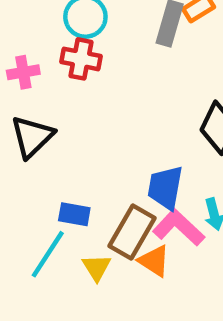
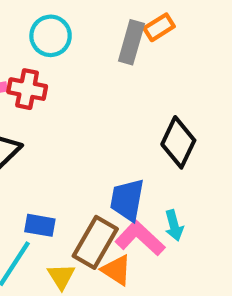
red cross: (81, 59) -> (27, 89), moved

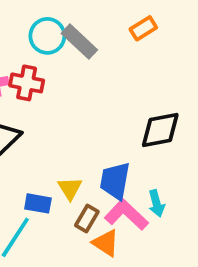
gray rectangle: (131, 42) -> (79, 42), moved, turned -63
black diamond: (178, 142) -> (160, 130), turned 54
brown rectangle: (95, 242) -> (87, 218), size x0.6
yellow triangle: (61, 276) -> (70, 188), moved

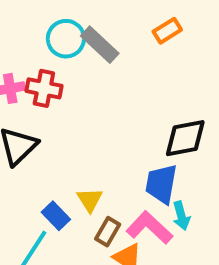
blue trapezoid: (115, 181) -> (161, 184), moved
blue rectangle: (38, 203) -> (56, 216), turned 36

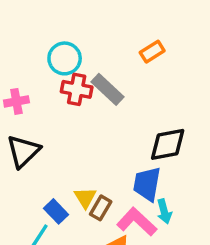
gray rectangle: (100, 45) -> (108, 89), moved
red cross: (44, 88) -> (77, 89), moved
brown rectangle: (108, 232) -> (101, 208), moved

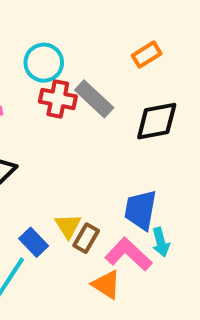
black diamond: (168, 144) -> (157, 121), moved

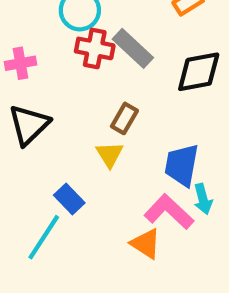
yellow triangle: (68, 226) -> (110, 154), moved
brown rectangle: (86, 238) -> (124, 118), moved

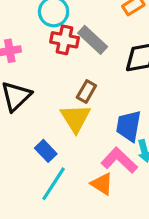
yellow triangle: (110, 154) -> (75, 118), size x1.5
cyan line: (44, 237) -> (54, 184), moved

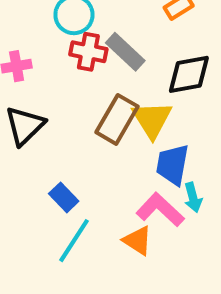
brown rectangle: (86, 91) -> (117, 119), size x1.6
yellow triangle: (75, 118) -> (152, 119), moved

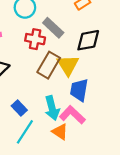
red cross: (88, 52) -> (35, 39), moved
cyan arrow: (193, 197) -> (52, 108), moved, size x1.5

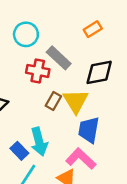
brown rectangle: (49, 65) -> (53, 101), size x0.6
cyan arrow: (52, 108) -> (39, 142), moved

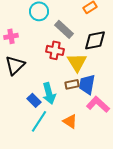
red cross: (38, 71) -> (55, 50), moved
brown rectangle: (53, 101) -> (72, 84), moved, turned 48
pink L-shape: (81, 159) -> (98, 104), moved

